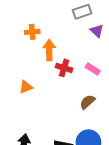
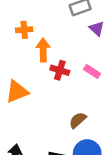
orange triangle: (26, 87) -> (17, 92), size x1.5
brown semicircle: (87, 102) -> (78, 120), moved

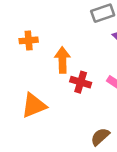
orange cross: (24, 30) -> (29, 40), moved

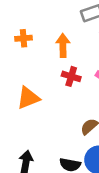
orange arrow: (62, 60) -> (63, 45), moved

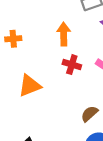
orange cross: (24, 38) -> (13, 39), moved

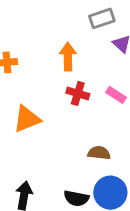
brown semicircle: (89, 114) -> (99, 153), turned 48

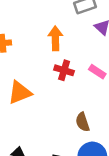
brown semicircle: (99, 153) -> (83, 122), turned -114

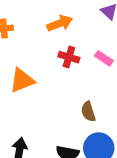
orange arrow: (55, 38) -> (60, 23), turned 70

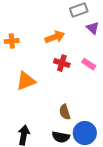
brown semicircle: (88, 112) -> (65, 112), moved

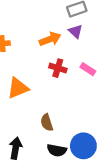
purple triangle: (93, 28) -> (76, 31), moved
brown semicircle: (65, 112) -> (47, 122), moved

